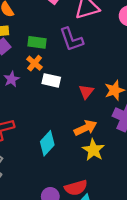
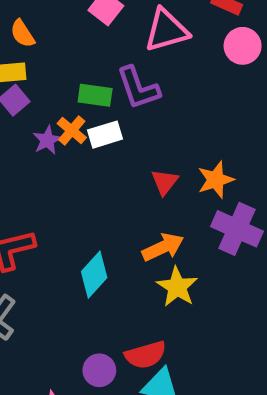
green rectangle: (37, 42) -> (95, 95), moved
purple star: (11, 79) -> (47, 140), moved
white rectangle: (51, 80) -> (105, 135), moved, turned -30

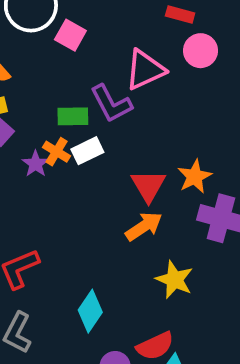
pink triangle: (166, 30) -> (145, 70), moved
red triangle: (165, 182) -> (148, 186), size x1.4
orange arrow: (163, 247) -> (144, 226), moved
cyan diamond: (94, 275) -> (90, 311), moved

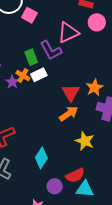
green rectangle: (73, 116) -> (31, 57), turned 70

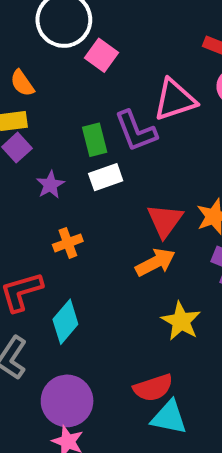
orange cross: (23, 76) -> (68, 243), moved, turned 32
cyan diamond: (41, 158) -> (65, 322), moved
purple circle: (55, 186) -> (67, 401), moved, size x1.6

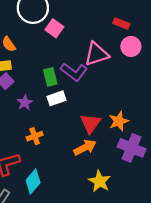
purple L-shape: (136, 131) -> (74, 72), turned -32

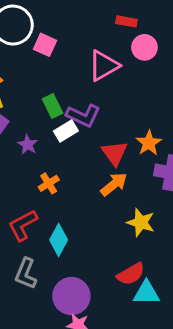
purple L-shape: (74, 72) -> (83, 116), moved

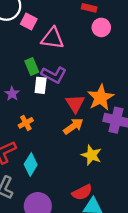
pink triangle: (104, 66) -> (52, 38), moved, turned 35
white rectangle: (66, 131) -> (41, 85), turned -56
orange star: (149, 143) -> (101, 97), size x1.4

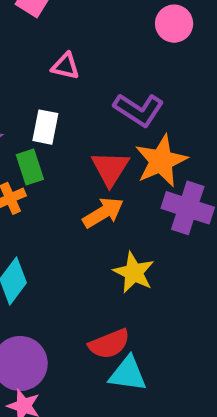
pink triangle: (52, 38) -> (65, 66), moved, size x0.6
green rectangle: (32, 67) -> (30, 167), moved
purple L-shape: (54, 75) -> (139, 110), moved

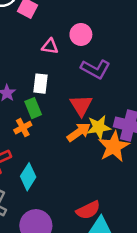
pink circle: (174, 24) -> (81, 34), moved
orange star: (161, 161) -> (114, 147), moved
yellow star: (134, 272) -> (99, 127), moved, turned -30

